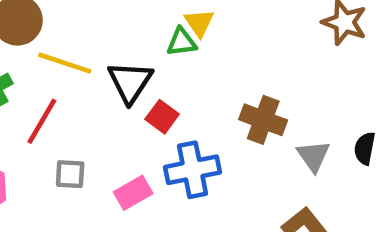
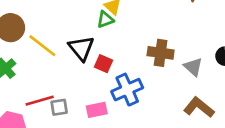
yellow line: (65, 63) -> (42, 46), turned 32
red line: (42, 121) -> (40, 101), moved, turned 56
pink rectangle: (133, 193) -> (97, 110), turned 30

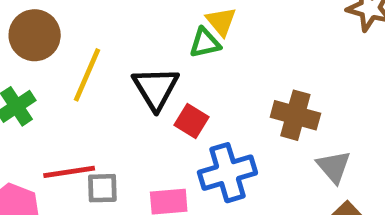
yellow line: (42, 46) -> (87, 75), turned 68
gray triangle: (193, 67) -> (334, 167), moved

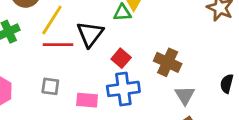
red square: (191, 121) -> (121, 58), moved
red line: (69, 172) -> (58, 45), moved

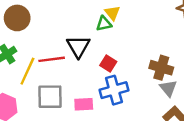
yellow line: (52, 20) -> (27, 71), moved
brown cross: (168, 62) -> (161, 68), moved
gray square: (50, 86) -> (50, 97), size x1.6

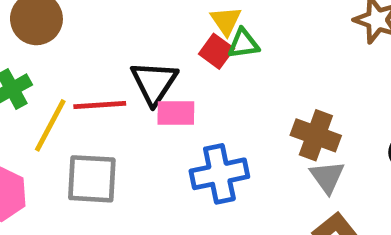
green triangle: (104, 24) -> (243, 44), moved
red square: (108, 64) -> (216, 51), moved
pink rectangle: (84, 104) -> (176, 113), moved

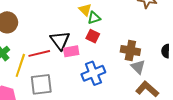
red square: (216, 51) -> (93, 36), moved

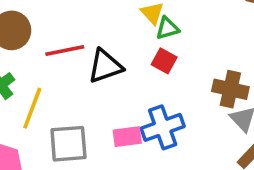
black triangle: (60, 40) -> (105, 66), turned 45
pink rectangle: (71, 51) -> (127, 137), moved
red line: (39, 53) -> (65, 51), moved

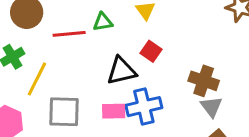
green triangle: (168, 28) -> (103, 22), moved
black triangle: (105, 66) -> (121, 71), moved

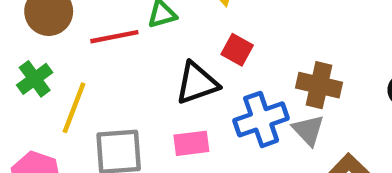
blue cross: (144, 107) -> (261, 119), moved
gray triangle: (211, 107) -> (308, 130), moved

